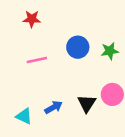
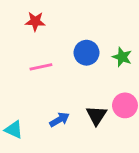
green star: (110, 51) -> (122, 57), turned 30
cyan triangle: (24, 116) -> (14, 130), moved

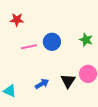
red star: (35, 21) -> (17, 20), moved
blue circle: (86, 53) -> (52, 42), moved

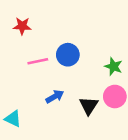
green star: (86, 40) -> (114, 66), moved
blue arrow: (42, 84) -> (55, 97), moved

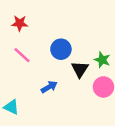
pink line: (38, 61) -> (22, 55), moved, turned 54
black triangle: (89, 106) -> (80, 69), moved

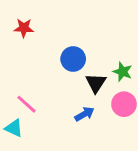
pink line: (22, 55) -> (27, 104), moved
blue arrow: (49, 87) -> (84, 114), moved

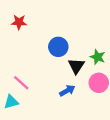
cyan triangle: (14, 128) -> (11, 102), turned -40

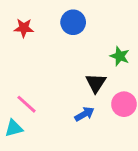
blue circle: (58, 47) -> (73, 22), moved
green star: (98, 57) -> (120, 56), moved

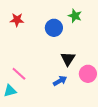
blue circle: (73, 22) -> (54, 28), moved
green star: (120, 56) -> (75, 16), moved

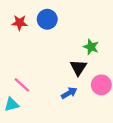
green star: (75, 16) -> (91, 47), moved
blue circle: (54, 28) -> (47, 19), moved

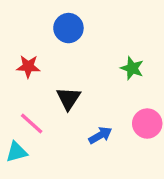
red star: (20, 23) -> (28, 67), moved
black triangle: (78, 68) -> (68, 98), moved

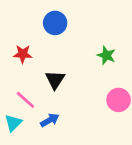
blue arrow: (100, 135) -> (50, 120), moved
cyan triangle: (17, 152) -> (13, 123), turned -30

